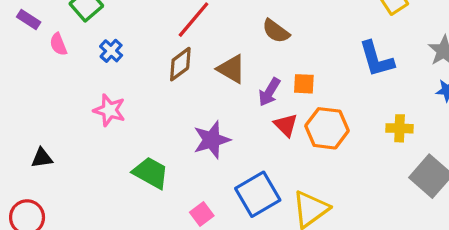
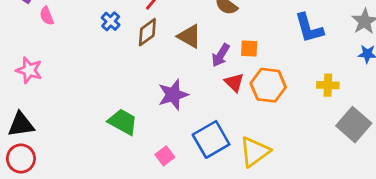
blue cross: (111, 51) -> (111, 21), moved
pink star: (109, 110) -> (29, 70), moved
black triangle: (42, 158) -> (21, 125), moved, size x1.5

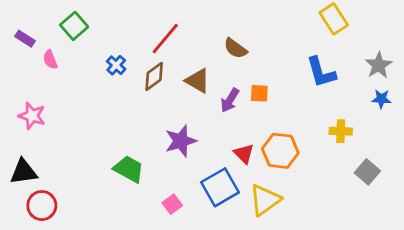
red triangle: (234, 82) -> (244, 154), moved
orange hexagon: (268, 85) -> (280, 151), moved
gray square: (354, 125) -> (367, 172), size x0.7
red circle: (21, 159) -> (42, 206), moved

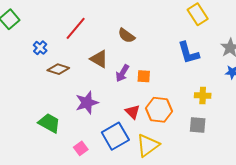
brown diamond: (154, 76) -> (58, 69), moved, turned 55
orange square: (259, 93) -> (144, 76), moved
gray square: (367, 172) -> (198, 125), moved, turned -36

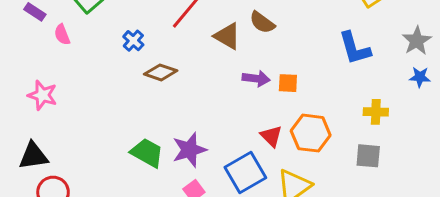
brown triangle: (99, 59) -> (227, 36), moved
purple arrow: (122, 73) -> (256, 79), turned -114
purple star: (87, 103) -> (189, 150), moved

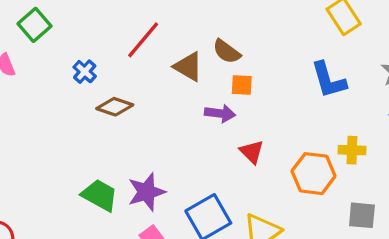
orange square: (288, 83) -> (242, 85), moved
orange hexagon: (311, 133) -> (314, 174), moved
red triangle: (271, 136) -> (252, 152), moved
gray square: (368, 156) -> (362, 215), moved

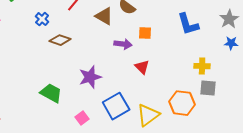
orange square: (242, 85) -> (145, 33), moved
orange hexagon: (314, 174) -> (182, 103), moved
purple star: (146, 192) -> (90, 77), moved
gray square: (362, 215) -> (208, 88), moved

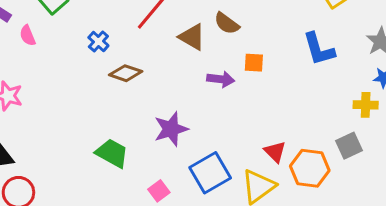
yellow cross: (202, 66) -> (366, 105), moved
red triangle: (142, 67) -> (275, 152), moved
gray square: (208, 88) -> (349, 146), turned -30

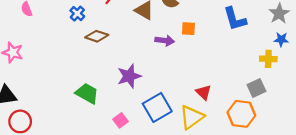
orange hexagon: (310, 168) -> (241, 114), moved

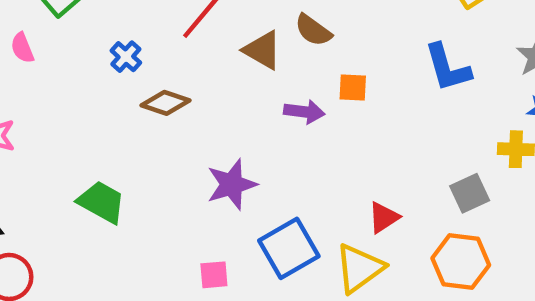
gray square: (256, 88) -> (470, 193), moved
red triangle: (204, 92) -> (384, 218), turned 42
green trapezoid: (87, 93) -> (102, 202), moved
pink square: (120, 120) -> (214, 275), turned 32

